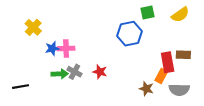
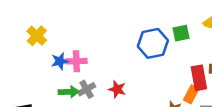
green square: (147, 12) -> (181, 33), moved
gray cross: (74, 72) -> (87, 89), turned 32

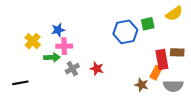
yellow cross: (37, 36) -> (33, 41), moved
blue star: (60, 61) -> (58, 30), moved
green arrow: (69, 92) -> (52, 57), moved

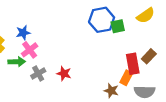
blue hexagon: (125, 32) -> (102, 20), moved
pink cross: (64, 46) -> (30, 50), turned -35
brown rectangle: (177, 52) -> (149, 56), turned -48

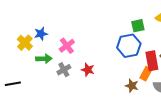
blue hexagon: (102, 20) -> (129, 46), moved
blue star: (23, 33) -> (41, 34), moved
pink cross: (30, 50) -> (67, 46), moved

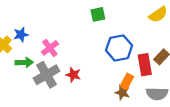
green square: (138, 26) -> (98, 14), moved
gray cross: (64, 70) -> (47, 75), size x1.6
orange rectangle: (146, 74) -> (127, 81), moved

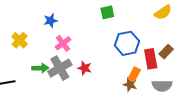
blue star: (21, 35) -> (51, 21), moved
green arrow: (24, 62) -> (40, 68), moved

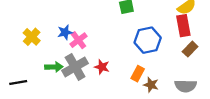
blue star: (51, 21) -> (65, 32), moved
red rectangle: (151, 59) -> (183, 26), moved
orange rectangle: (134, 74) -> (138, 74), moved

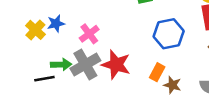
blue star: (65, 32) -> (56, 24), moved
red star: (102, 67) -> (116, 65), size x1.6
black line: (18, 83) -> (44, 79), moved

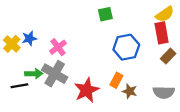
gray cross: (85, 65) -> (55, 74), turned -30
red star: (116, 65) -> (87, 90), moved, turned 30

